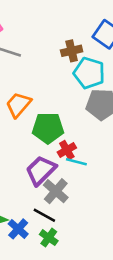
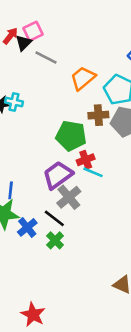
brown cross: (72, 51) -> (98, 115), moved
orange trapezoid: (18, 105) -> (83, 78), moved

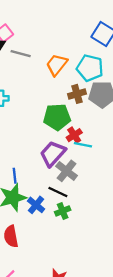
green cross: (55, 240) -> (63, 211), turned 35

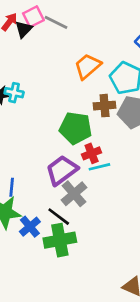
gray line: (21, 54) -> (56, 22), moved
cyan line: (83, 145) -> (99, 167), turned -36
green cross: (63, 211) -> (60, 240), size x1.6

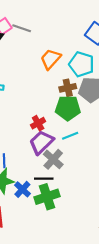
green pentagon: (76, 128) -> (68, 108), moved
red cross: (92, 153) -> (38, 123), moved
black line: (59, 217) -> (44, 179), turned -30

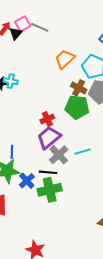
brown cross: (68, 88) -> (79, 88), turned 35
cyan line: (70, 136) -> (82, 152), moved

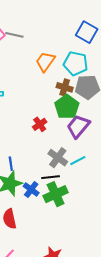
green pentagon: (77, 107) -> (67, 107), turned -30
purple trapezoid: (49, 138) -> (78, 126), moved
cyan line: (82, 152) -> (78, 161), moved

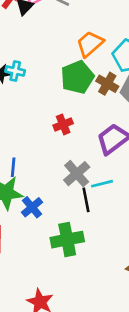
green pentagon: (67, 107) -> (77, 77), moved
black line: (51, 177) -> (86, 200), moved, turned 72
green cross: (56, 194) -> (67, 240), moved

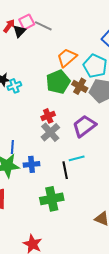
cyan cross: (15, 71) -> (14, 86), moved, turned -32
gray cross: (77, 174) -> (50, 132), moved
blue cross: (32, 207) -> (32, 164), moved, turned 35

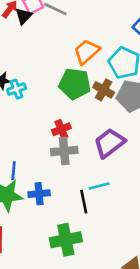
green pentagon: (58, 82) -> (75, 84), turned 30
gray cross: (50, 132) -> (64, 151), turned 36

